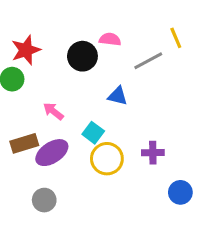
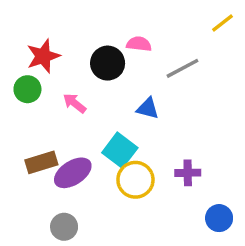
yellow line: (176, 38) -> (223, 23), moved, turned 75
pink arrow: (53, 111) -> (75, 103), moved
cyan square: (93, 133) -> (120, 150), size x1.4

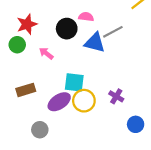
blue triangle: (148, 108) -> (95, 43), moved, size x1.5
cyan square: (120, 150) -> (74, 82), turned -30
purple ellipse: (73, 173) -> (59, 102), moved
purple cross: (188, 173) -> (116, 96), turned 32

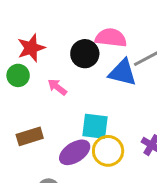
pink semicircle: (86, 17) -> (111, 38), size x1.5

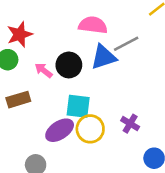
black circle: (85, 54) -> (69, 65), moved
blue triangle: (123, 73) -> (103, 57), turned -32
brown rectangle: (30, 136) -> (18, 100), moved

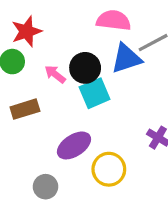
cyan square: (78, 106) -> (95, 93), moved, turned -30
yellow circle: (90, 129) -> (109, 169), moved

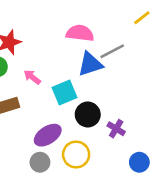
black circle: (85, 68) -> (88, 114), moved
gray circle: (45, 187) -> (40, 162), moved

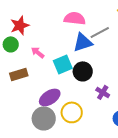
black circle: (88, 114) -> (83, 71), moved
gray circle: (40, 162) -> (44, 118), size x1.5

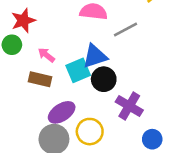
blue triangle: (83, 42) -> (95, 56), moved
brown rectangle: (19, 74) -> (40, 79), moved, turned 30
purple cross: (103, 92) -> (129, 106), size x1.5

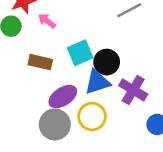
pink arrow: (46, 55) -> (47, 21), moved
blue triangle: (95, 56) -> (97, 82), moved

